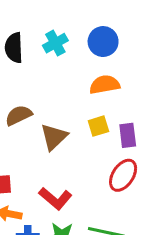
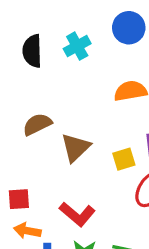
blue circle: (103, 42) -> (129, 28), moved
yellow square: (98, 126) -> (124, 159), moved

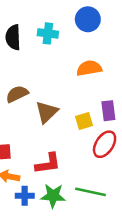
cyan cross: (77, 46) -> (48, 33), turned 36
red L-shape: (77, 214) -> (48, 164), turned -48

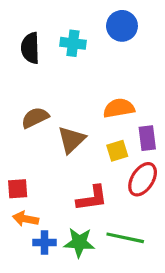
orange semicircle: (89, 68) -> (119, 108), moved
red L-shape: (48, 164) -> (92, 198), moved

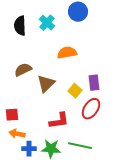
cyan cross: (73, 43) -> (47, 23), turned 35
orange semicircle: (119, 108) -> (67, 53), moved
yellow square: (117, 151) -> (75, 91), turned -32

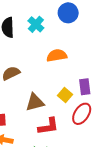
brown triangle: (46, 84) -> (35, 102), moved, turned 30

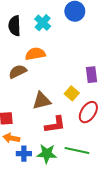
orange semicircle: (57, 56) -> (35, 54), moved
purple rectangle: (85, 87) -> (91, 75), moved

